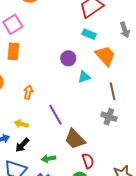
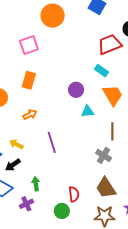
orange rectangle: (13, 51) -> (29, 80), moved
orange arrow: (28, 92) -> (30, 115), turned 40
brown trapezoid: (75, 139) -> (106, 188), moved
green arrow: (49, 159) -> (36, 184), turned 80

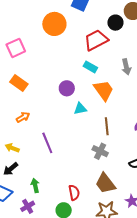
orange circle: (53, 16) -> (54, 24), moved
orange rectangle: (29, 80) -> (19, 83), turned -66

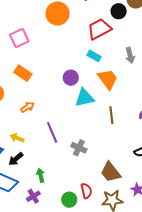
cyan triangle: (80, 109) -> (84, 98), size x1.5
gray cross: (100, 151) -> (79, 148), moved
red semicircle: (74, 193) -> (86, 191), moved

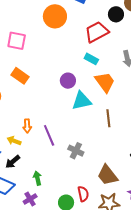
pink square: (19, 38) -> (17, 41), turned 36
orange arrow: (27, 107) -> (27, 126), moved, turned 120

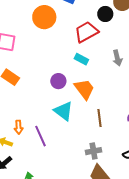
orange trapezoid: (105, 82) -> (84, 89), moved
cyan triangle: (82, 101) -> (63, 111), moved, turned 50
gray cross: (76, 151) -> (94, 151), moved, turned -35

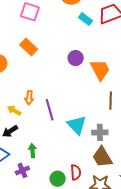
cyan rectangle: (81, 59) -> (85, 19), moved
cyan triangle: (63, 111) -> (77, 125), moved

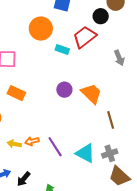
orange arrow: (29, 98) -> (32, 141), turned 88
yellow arrow: (14, 111) -> (14, 144), moved

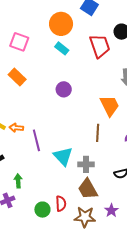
red trapezoid: (85, 37) -> (100, 46), turned 90
cyan rectangle: (62, 49) -> (62, 48), moved
orange trapezoid: (91, 94) -> (110, 106), moved

